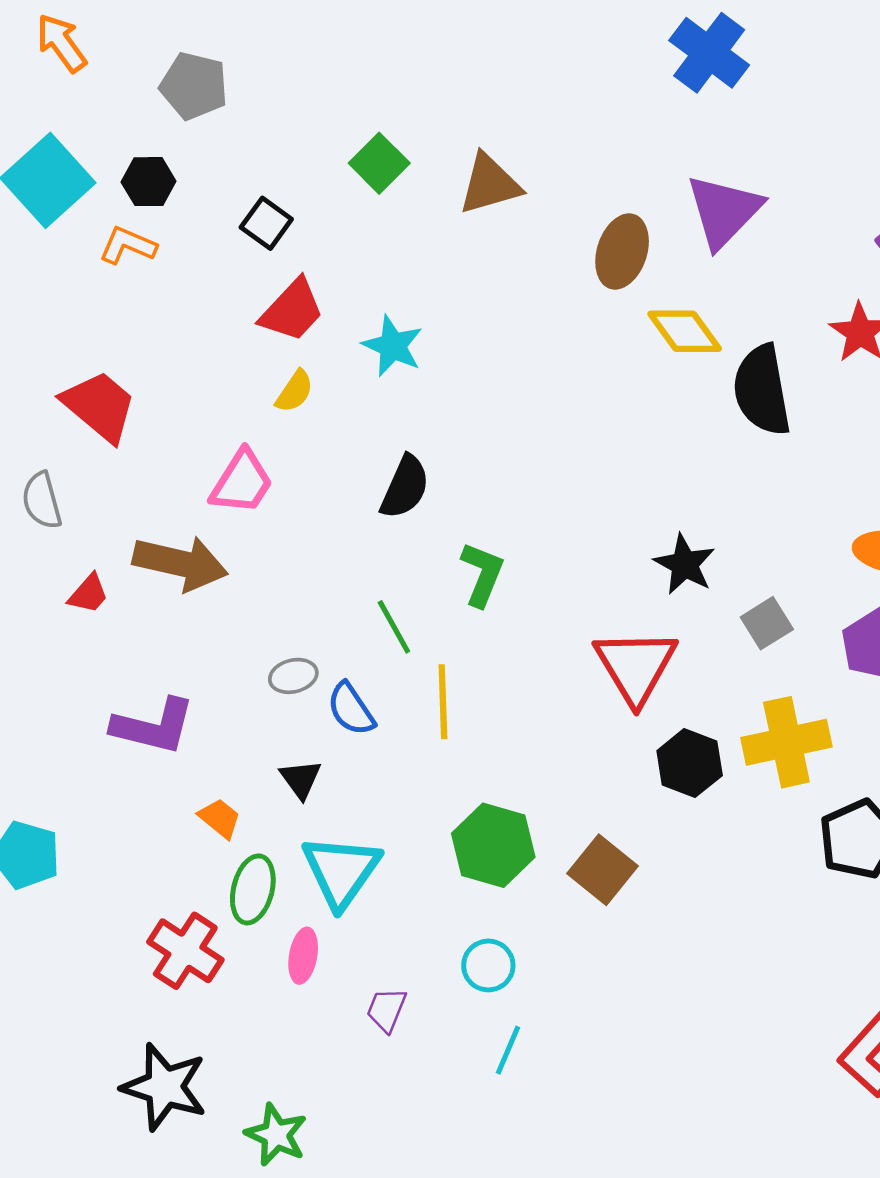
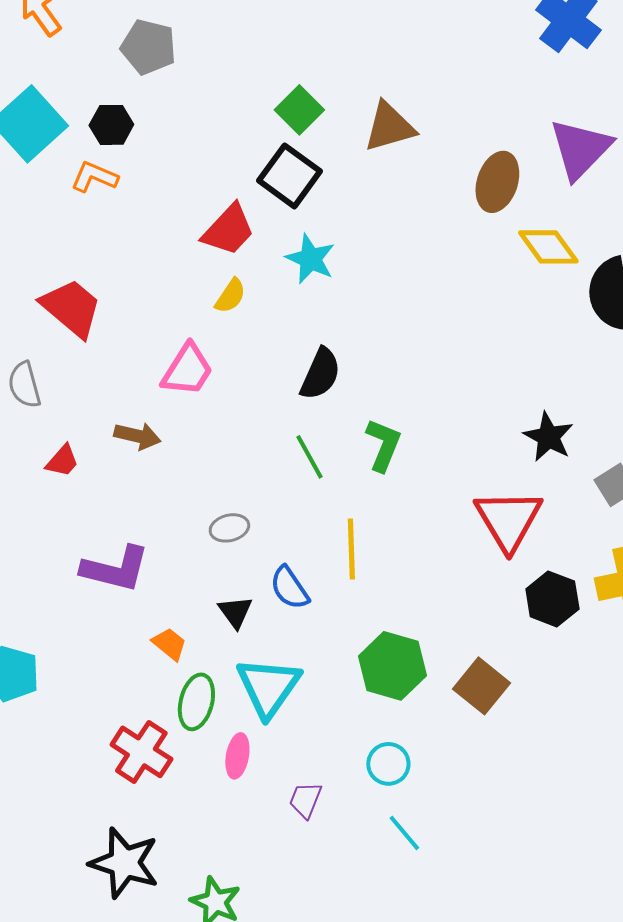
black square: (266, 223) -> (289, 176), moved, size x1.5
brown arrow: (180, 563) -> (137, 436), size x0.6
green line: (394, 627) -> (309, 457), moved
blue semicircle: (351, 709) -> (289, 588), moved
cyan line: (508, 1050) -> (404, 833), turned -63

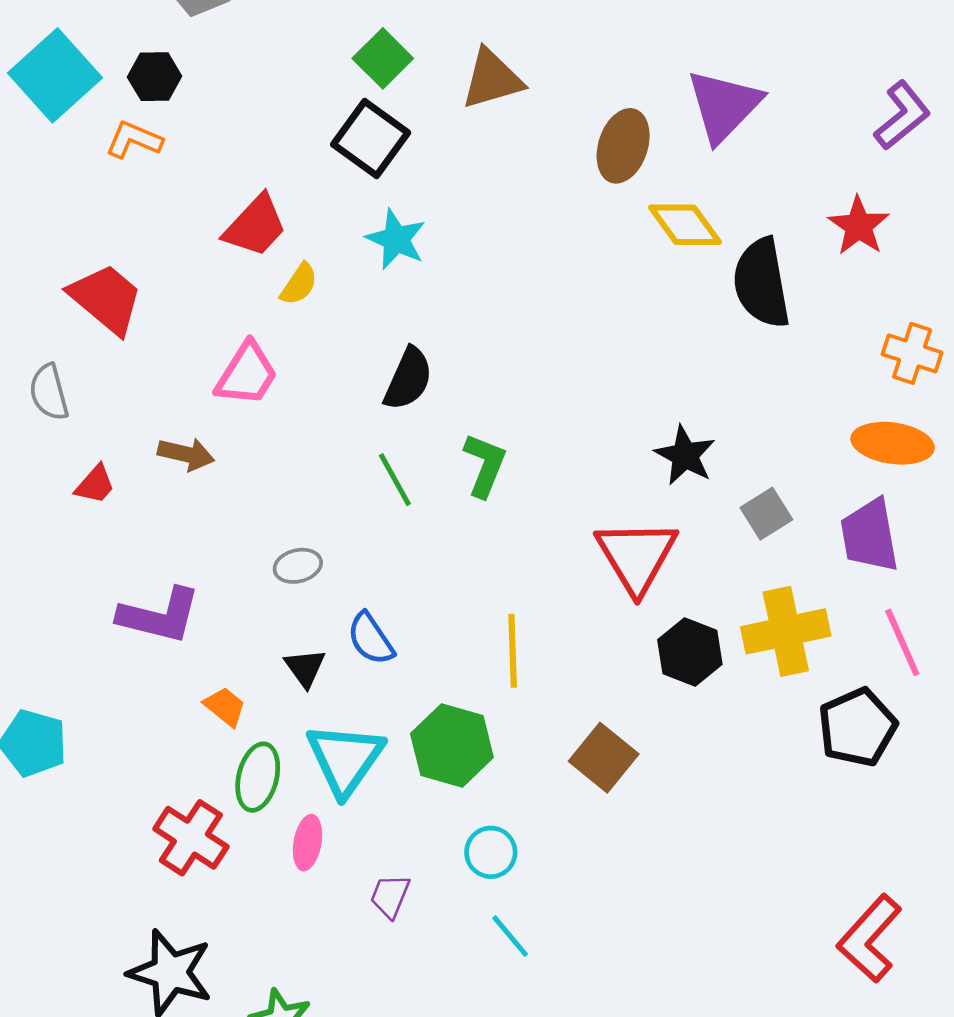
red trapezoid: (228, 230) -> (255, 226), moved
yellow line: (351, 549) -> (513, 651), moved
green hexagon: (392, 666) -> (452, 745), moved

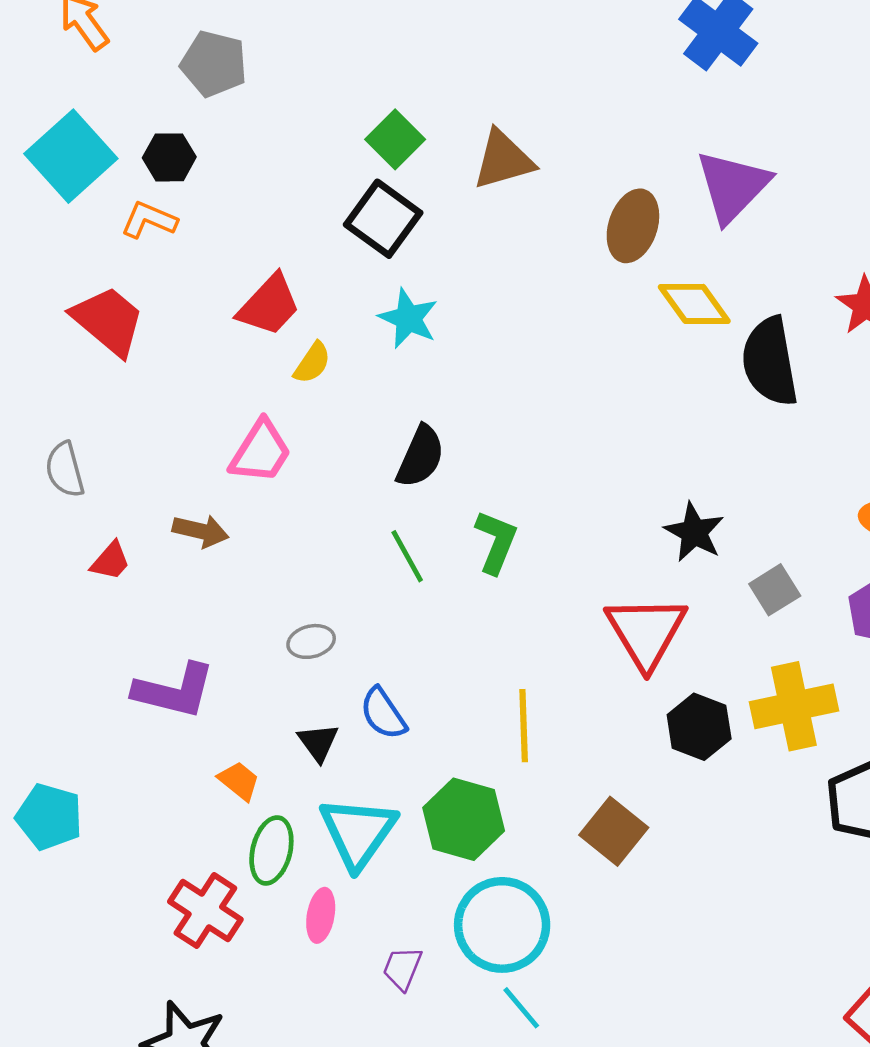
red trapezoid: (106, 299) -> (108, 321), moved
cyan circle: (491, 852) -> (502, 925), size x1.8

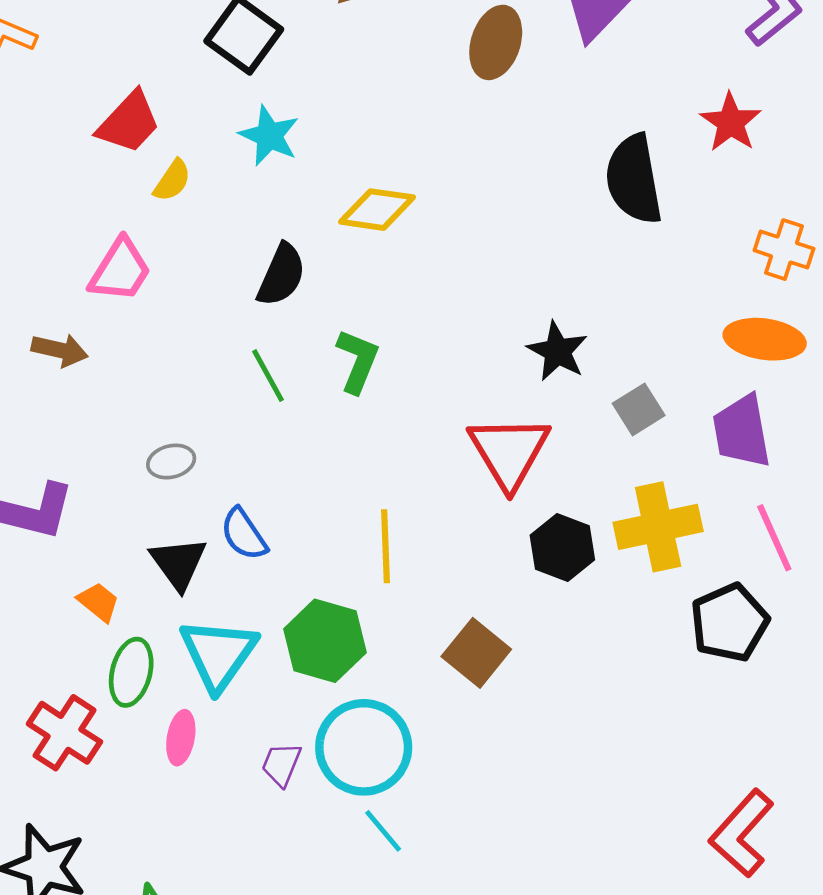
yellow diamond: (694, 304) -> (377, 210), moved, turned -46
black triangle: (318, 742) -> (178, 563), size x1.4
purple trapezoid: (402, 968) -> (281, 764), moved

